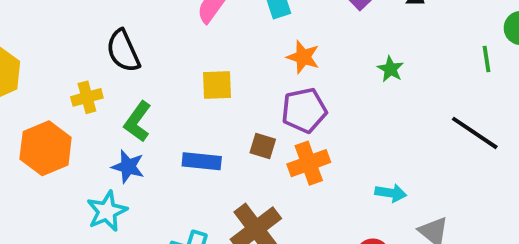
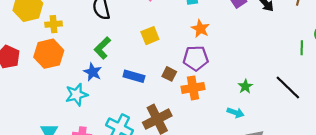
green star: (390, 69) -> (245, 86), moved
yellow square: (217, 85) -> (150, 36), turned -30
yellow cross: (87, 97) -> (54, 24), moved

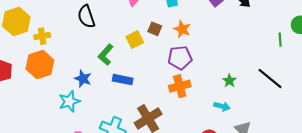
green L-shape: (102, 48) -> (106, 55), moved
brown square: (169, 74) -> (155, 29), moved

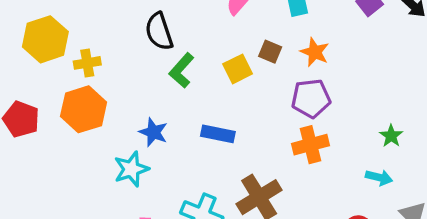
green L-shape: (106, 55) -> (182, 70), moved

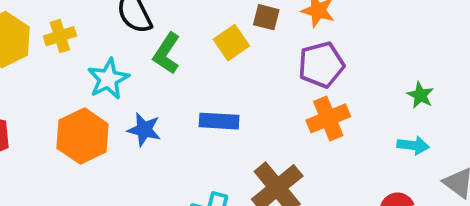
yellow cross: (87, 63) -> (60, 36), moved
orange hexagon: (84, 109) -> (83, 136), moved
cyan star: (131, 169) -> (108, 79), moved

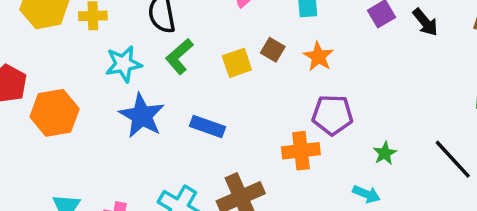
purple pentagon: (321, 65) -> (332, 115), moved
blue star: (144, 130) -> (142, 116), size x1.5
orange hexagon: (83, 136) -> (55, 113), moved

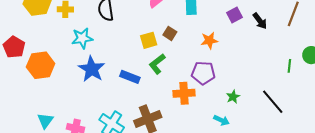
green L-shape: (179, 56) -> (157, 64), moved
orange star: (318, 57) -> (209, 40), moved, turned 30

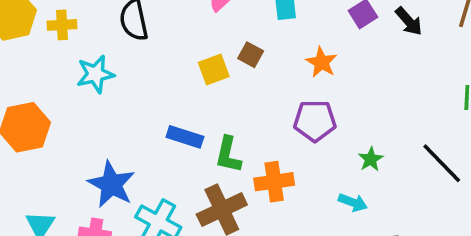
orange star: (209, 40) -> (321, 62), turned -30
green L-shape: (157, 64) -> (228, 155), moved, turned -35
blue star: (92, 69) -> (111, 184), moved
orange cross: (184, 93) -> (274, 182), moved

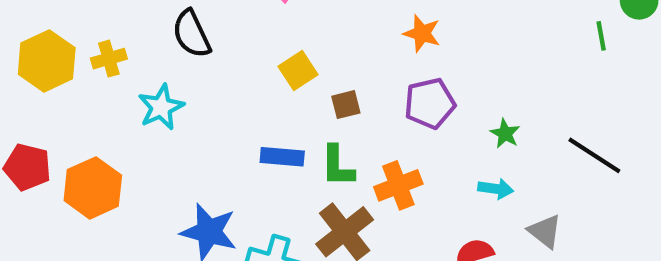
brown square: (251, 55) -> (346, 105), moved, turned -30
black line: (442, 163) -> (594, 155), moved

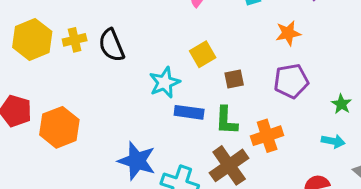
orange star: (422, 33) -> (288, 33), turned -30
black semicircle: (192, 34) -> (111, 45), moved
cyan star: (161, 107) -> (164, 83), moved

